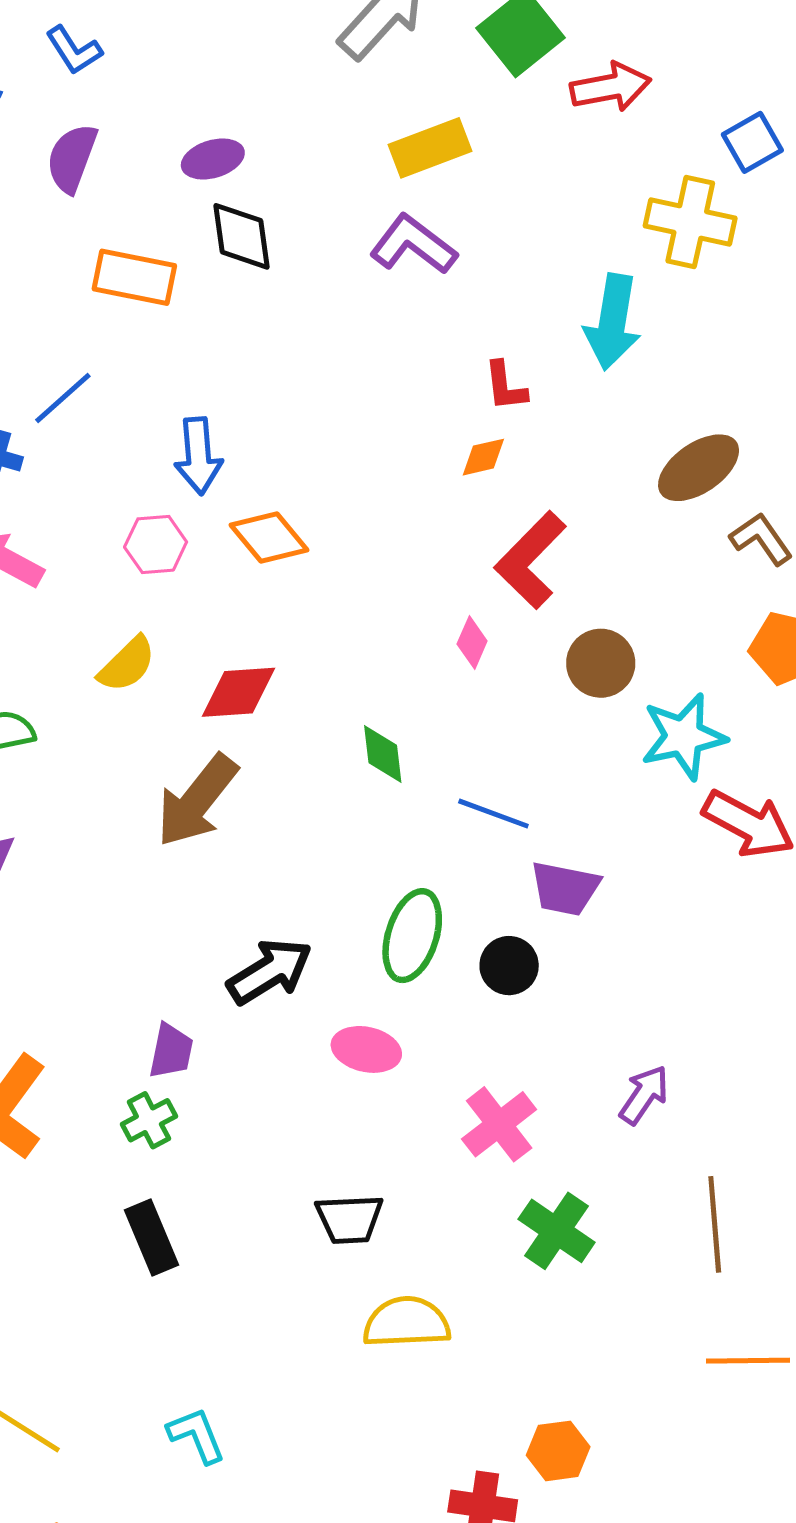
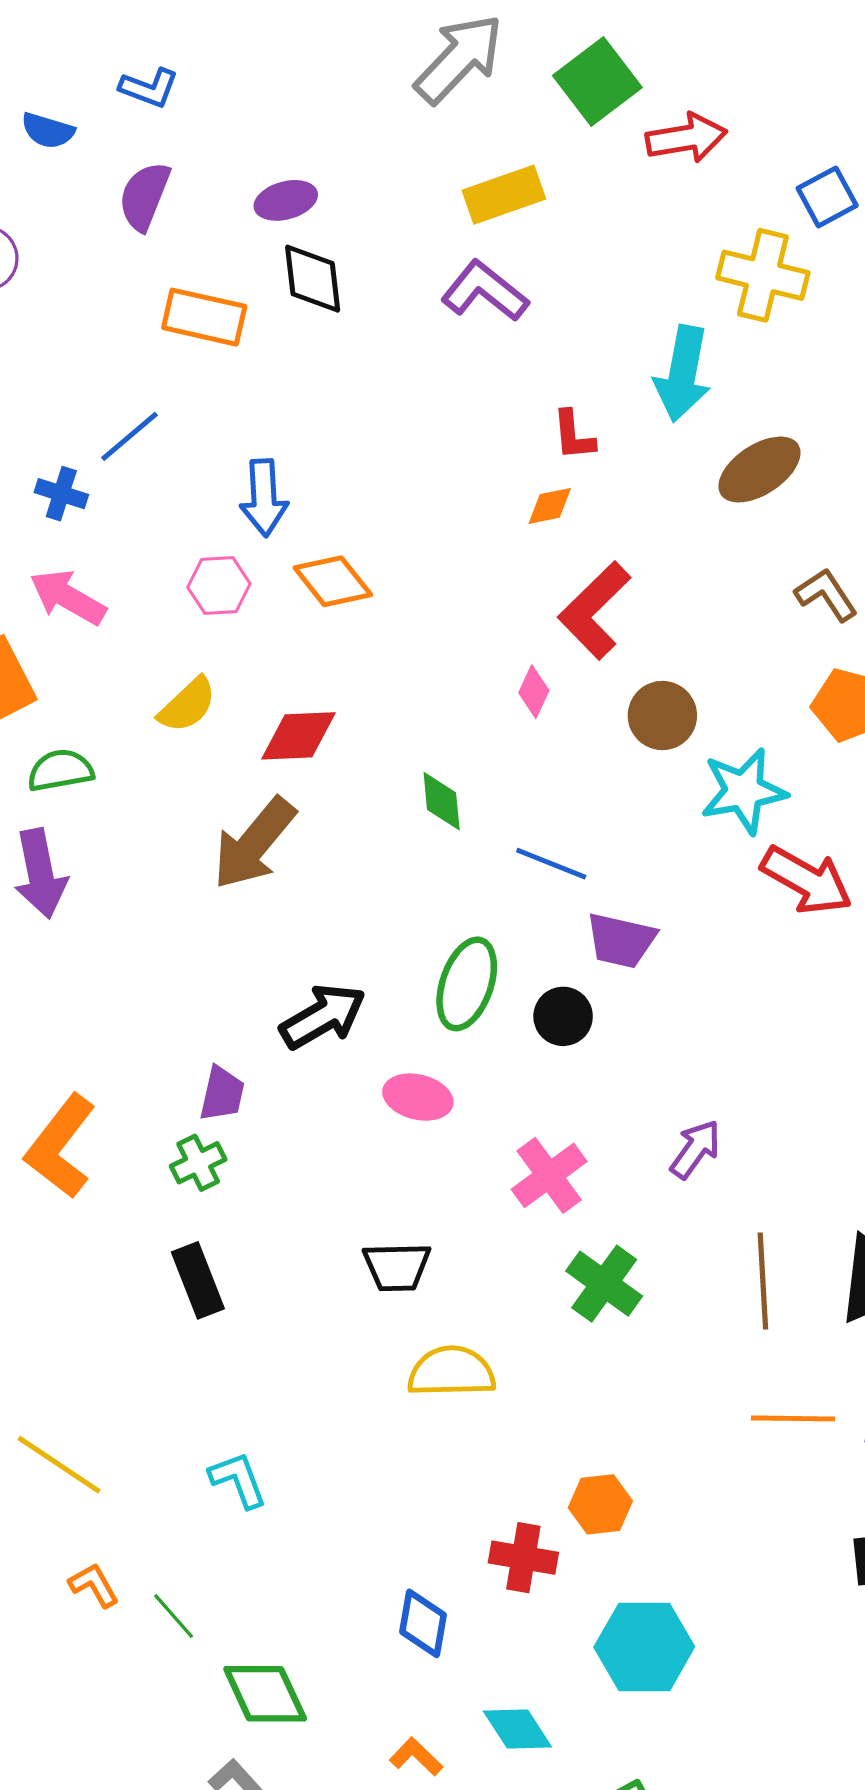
blue L-shape: (74, 50) -> (149, 88), turned -38
brown ellipse: (699, 468) -> (759, 470), moved

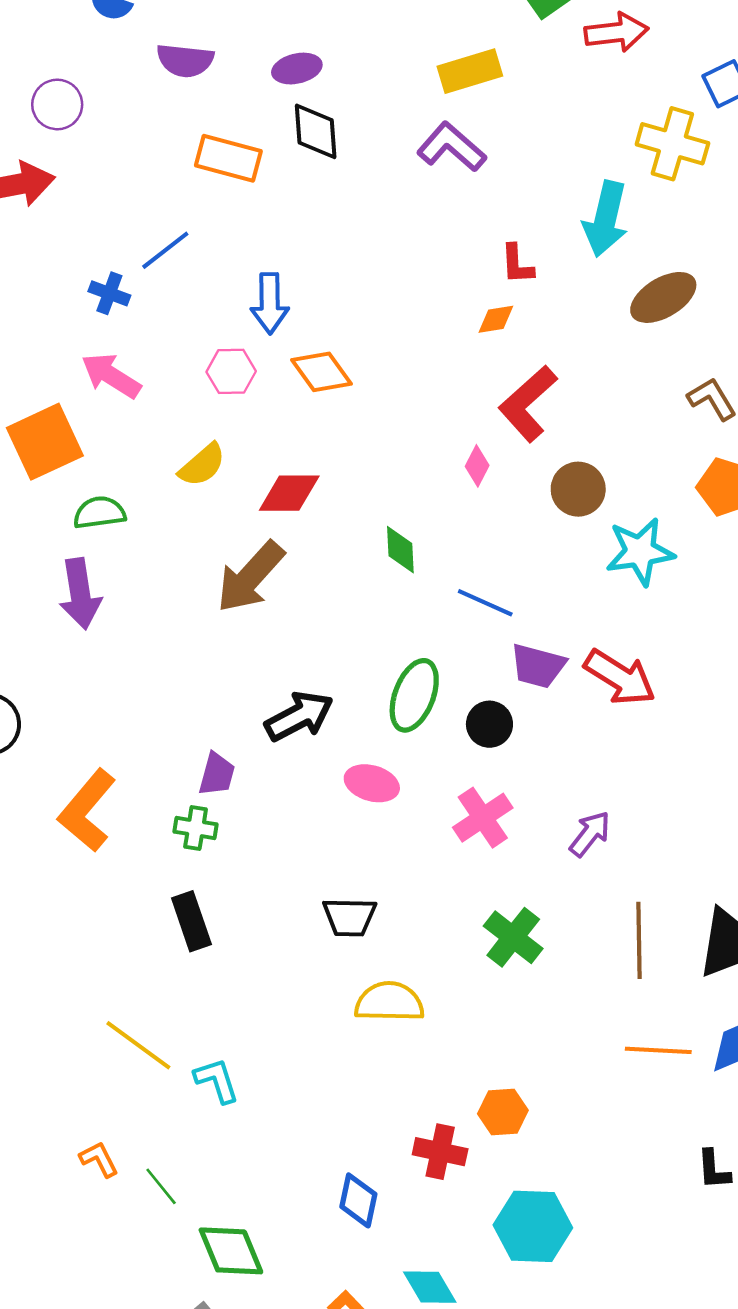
purple semicircle: (144, 196) -> (185, 60), turned -108
red arrow: (806, 880) -> (620, 677), moved
green cross: (198, 1163) -> (196, 828), turned 33
pink cross: (549, 1175) -> (483, 818), moved
yellow line: (59, 1465) -> (138, 1045), moved

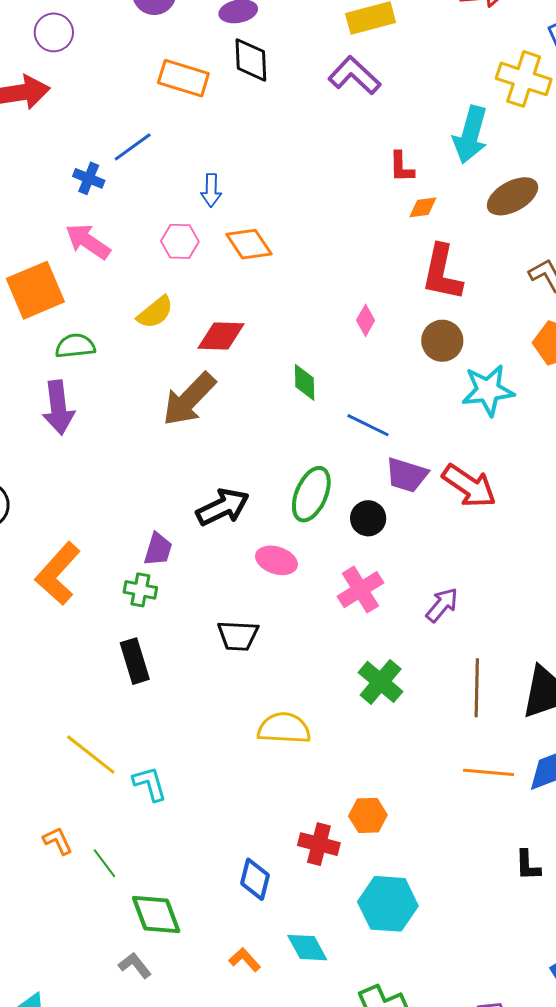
blue arrow: (270, 303) -> (211, 190), size x0.7
orange diamond: (496, 319) -> (423, 207), moved
red L-shape: (528, 404) -> (442, 273), moved, turned -38
black trapezoid: (350, 917) -> (238, 636), moved

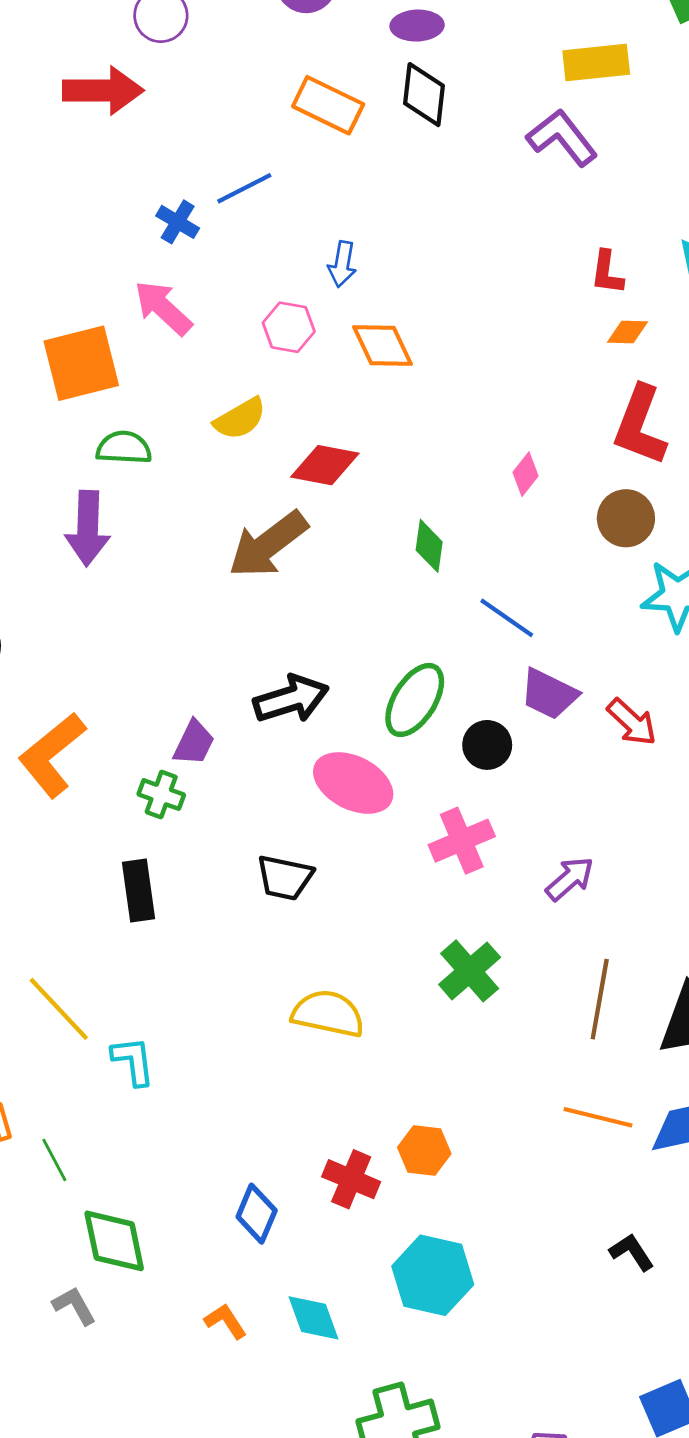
red arrow: (469, 486) -> (632, 722), size x0.7
pink ellipse: (276, 560) -> (353, 783), size x1.4
black L-shape: (528, 865) -> (632, 1252), turned 140

